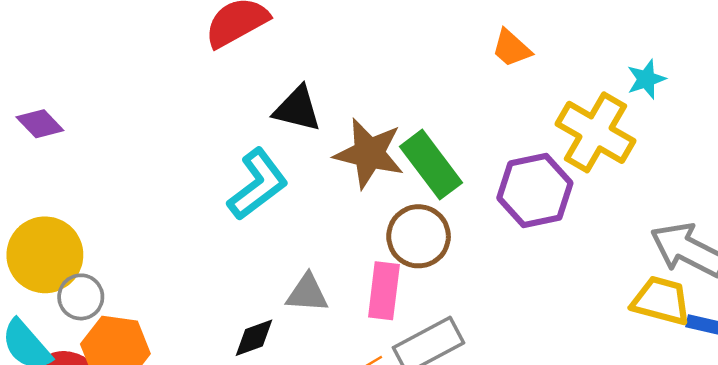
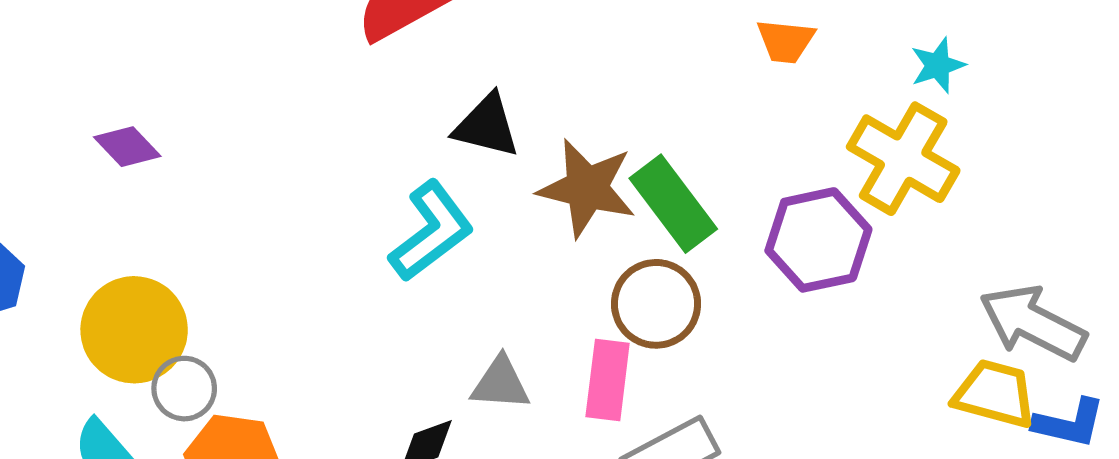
orange trapezoid: (511, 48) -> (786, 41), turned -36
cyan star: (646, 79) -> (938, 65), moved

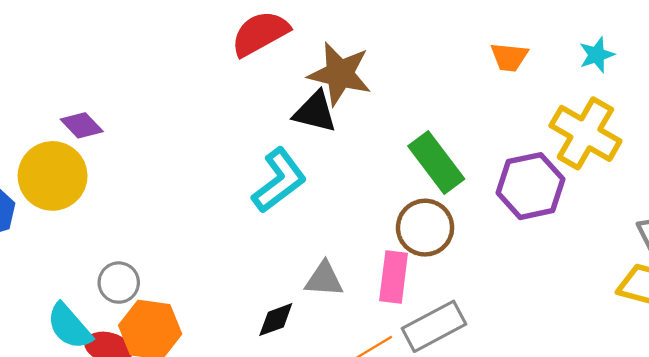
cyan star: (938, 65) -> (597, 55), moved
brown star: (587, 188) -> (340, 74), moved
yellow circle: (134, 330) -> (53, 176), moved

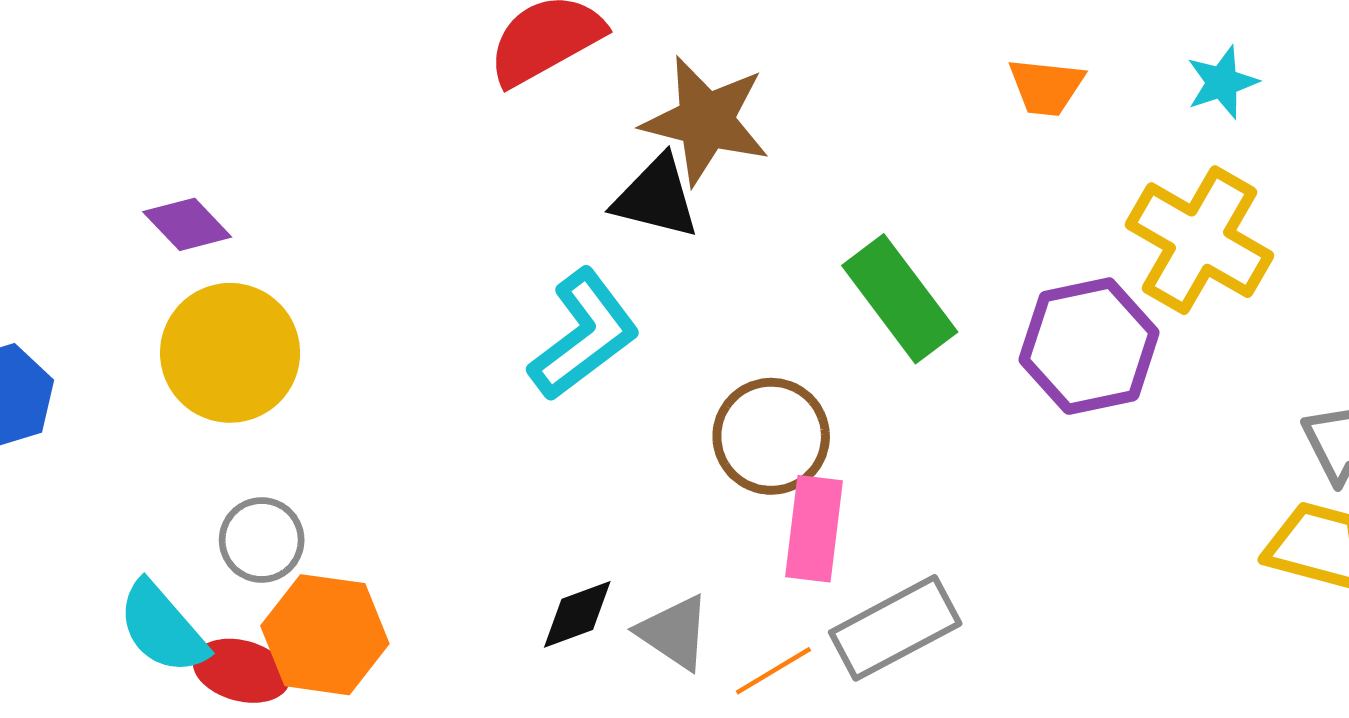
yellow circle: (53, 176) -> (230, 353), moved
brown circle: (425, 228) -> (771, 436), moved
gray triangle: (324, 279) -> (674, 632), moved, turned 30

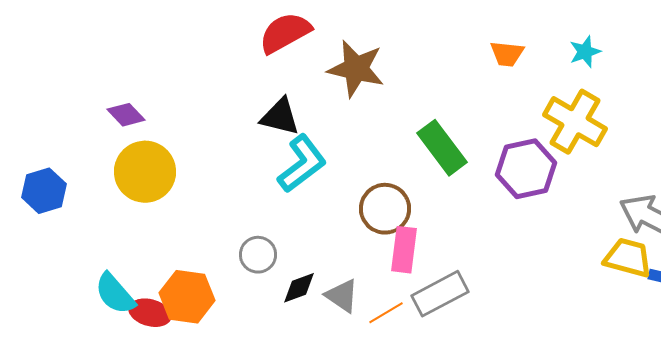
black triangle: (656, 197) -> (280, 117), moved
gray circle: (262, 540) -> (258, 255), moved

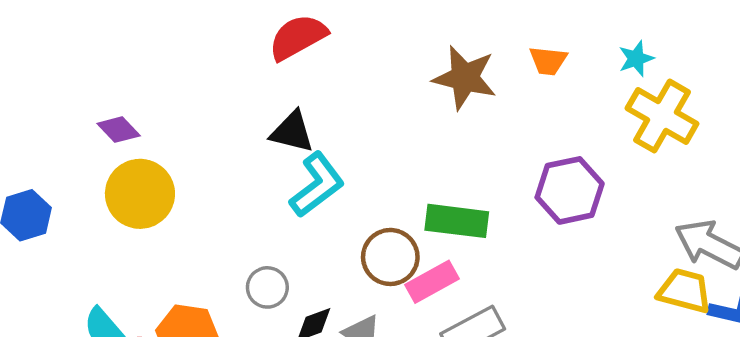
brown star: (356, 69) -> (465, 78), moved
yellow cross: (575, 122) -> (662, 116), moved
green rectangle: (442, 148) -> (457, 221), moved, turned -46
brown circle: (385, 209) -> (390, 257), moved
pink rectangle: (404, 250) -> (432, 282), turned 54

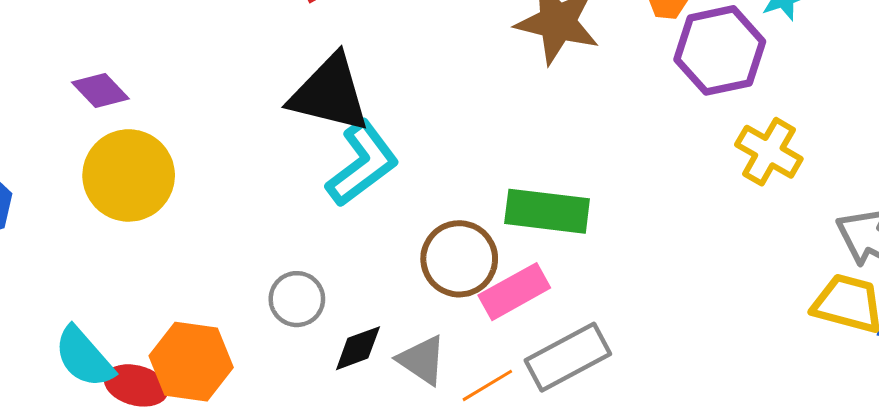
yellow cross: (662, 116) -> (769, 152), moved, size x0.7
black triangle: (292, 132) -> (330, 94), size x1.4
purple hexagon: (570, 190) -> (720, 50), moved

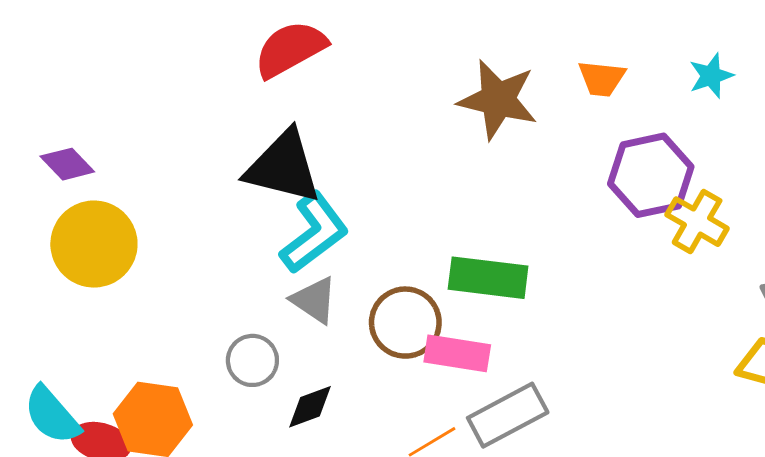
purple hexagon: (720, 50) -> (651, 175), moved
pink rectangle: (514, 292) -> (457, 353), turned 38
gray triangle: (422, 360) -> (314, 300), moved

